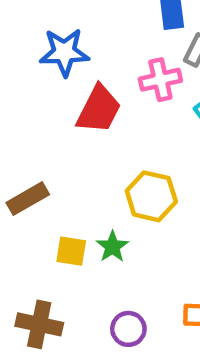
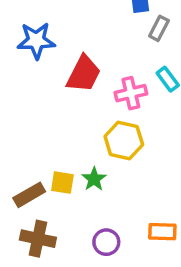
blue star: (64, 52) -> (36, 41), moved
pink cross: (160, 80) -> (131, 93), moved
brown rectangle: (28, 199) -> (29, 195), moved

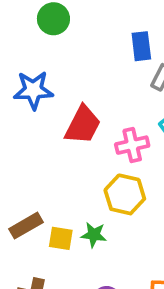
green star: (94, 179) -> (94, 235), turned -30
brown rectangle: (29, 195) -> (26, 226), moved

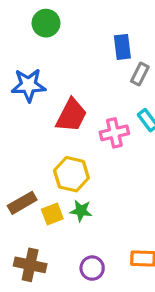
yellow hexagon: (125, 194) -> (71, 174), moved
yellow square: (61, 238) -> (52, 214), turned -30

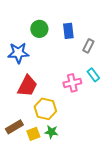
green circle: (46, 23) -> (39, 29), moved
blue rectangle: (122, 47) -> (68, 31), moved
red trapezoid: (71, 115) -> (27, 86), moved

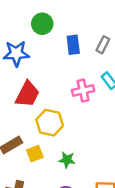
blue rectangle: (68, 31) -> (73, 45), moved
green star: (51, 132) -> (67, 160), moved

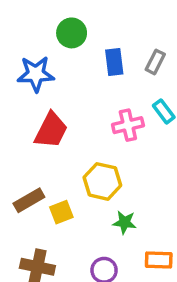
yellow hexagon: (50, 123) -> (102, 181), moved
green star: (67, 160) -> (125, 222), moved

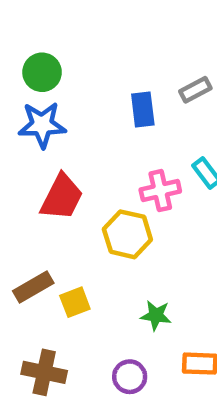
green circle: (72, 33) -> (42, 72), moved
gray rectangle: (155, 62) -> (195, 90), moved, turned 35
yellow hexagon: (102, 181) -> (127, 234), moved

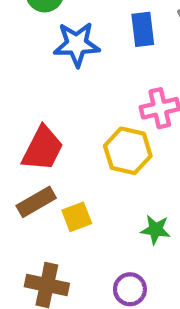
blue star: (42, 125) -> (77, 44), moved
red trapezoid: (62, 197) -> (43, 149), moved

